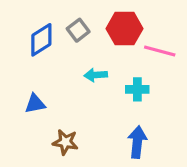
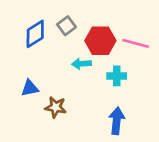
red hexagon: (124, 29) -> (100, 41), moved
brown star: (65, 142) -> (56, 107), moved

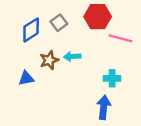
red hexagon: (100, 41) -> (98, 17), moved
cyan cross: (117, 76) -> (112, 78), moved
brown star: (56, 107) -> (49, 60), moved, turned -30

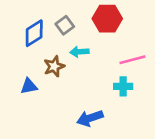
pink line: (121, 38) -> (132, 60), moved, turned -30
cyan arrow: (72, 57) -> (79, 52), moved
blue arrow: (104, 107) -> (90, 118), moved, turned -115

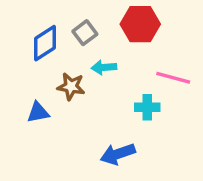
pink line: (132, 60) -> (173, 78), turned 30
brown star: (54, 66) -> (71, 86), turned 30
cyan cross: (123, 86) -> (147, 107), moved

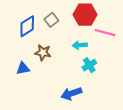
cyan arrow: (104, 67) -> (80, 45), moved
pink line: (173, 78) -> (105, 33), moved
cyan cross: (147, 107) -> (89, 65), turned -32

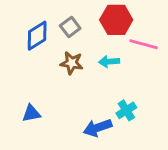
brown star: (43, 53) -> (72, 63), moved
cyan cross: (89, 65) -> (126, 110), moved
blue triangle: (23, 68) -> (31, 113), moved

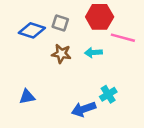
gray square: (70, 27) -> (60, 23), turned -35
blue diamond: (37, 36) -> (32, 30), turned 50

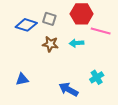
cyan cross: (108, 94) -> (97, 77), moved
blue arrow: (84, 109) -> (68, 89), turned 48

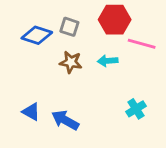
blue triangle: (22, 79) -> (31, 112), turned 40
blue arrow: (68, 89) -> (65, 120), moved

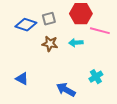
gray square: (69, 27) -> (49, 19), turned -32
blue arrow: (65, 120) -> (66, 90), moved

